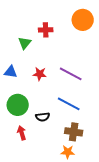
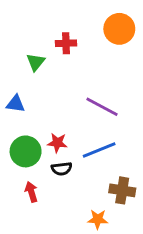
red star: (40, 74) -> (57, 143), moved
blue line: (69, 104) -> (99, 150), turned -50
brown cross: (74, 132) -> (122, 190), moved

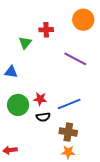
purple line: (102, 107) -> (75, 59), moved
brown cross: (122, 190) -> (68, 132), moved
red arrow: (31, 192) -> (10, 150), moved, turned -80

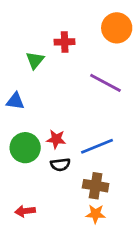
red arrow: (10, 150) -> (25, 211), moved

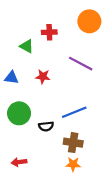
green triangle: (35, 60) -> (27, 46), turned -40
red star: (56, 139) -> (43, 77), moved

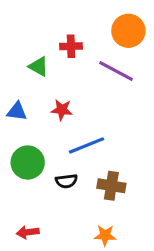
purple line: (81, 64) -> (116, 71), moved
blue line: (74, 112) -> (87, 145), moved
brown cross: (73, 143) -> (111, 186), moved

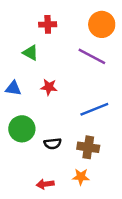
red cross: (71, 46) -> (48, 24), moved
blue line: (87, 145) -> (94, 109), moved
red arrow: (28, 232) -> (45, 184), moved
orange star: (105, 235) -> (81, 177), moved

